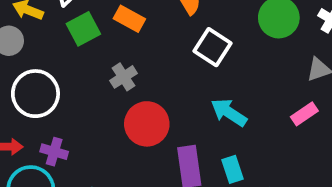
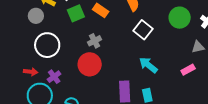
red circle: (147, 124) -> (90, 64), moved
purple cross: (54, 152) -> (54, 77), turned 32

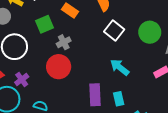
green square: (76, 13) -> (45, 24), moved
green circle: (180, 18) -> (150, 32), moved

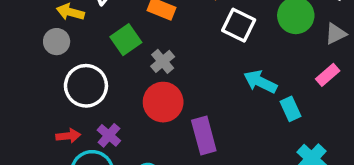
purple rectangle: (95, 95) -> (204, 135), moved
cyan rectangle: (119, 99) -> (290, 109), moved

